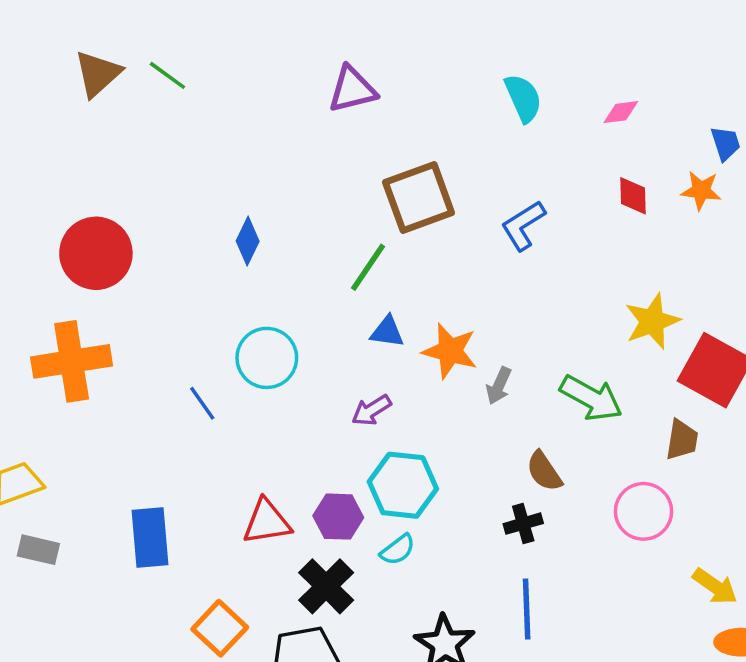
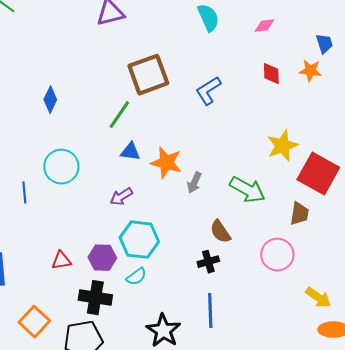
blue line: (202, 403) -> (24, 193), turned 30
red triangle: (267, 522) -> (61, 261), size x0.7
black cross: (326, 586) -> (95, 298), turned -36

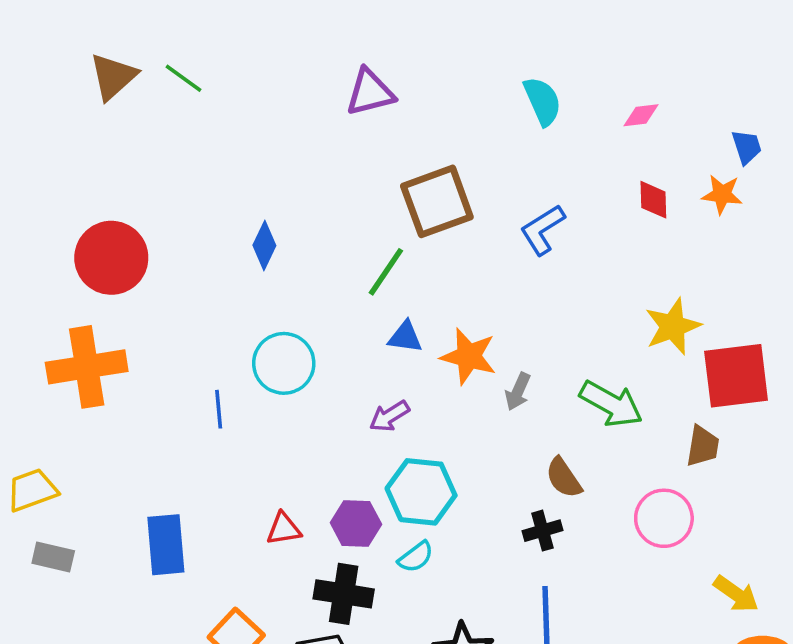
red square: (318, 174) -> (736, 376), turned -36

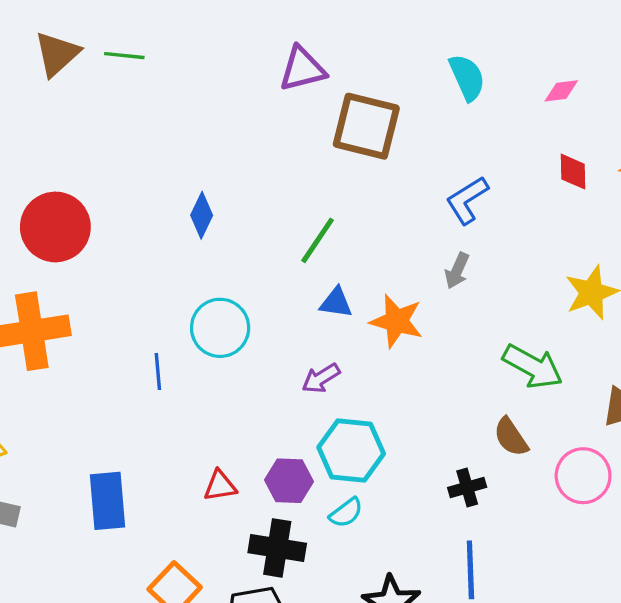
green line: (183, 78) -> (124, 56), turned -30
brown square: (437, 201) -> (366, 126), moved, turned 34
gray arrow: (518, 392) -> (457, 271), moved
brown semicircle: (564, 478) -> (511, 437), moved

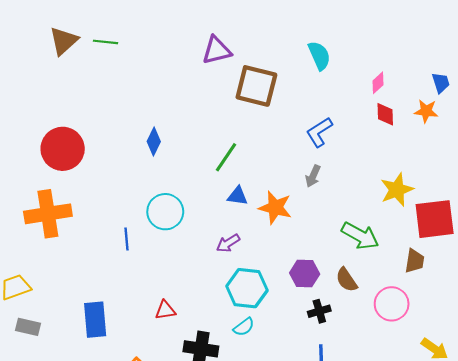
pink diamond: (561, 91) -> (378, 83), moved, turned -35
purple hexagon: (289, 481) -> (305, 273), moved

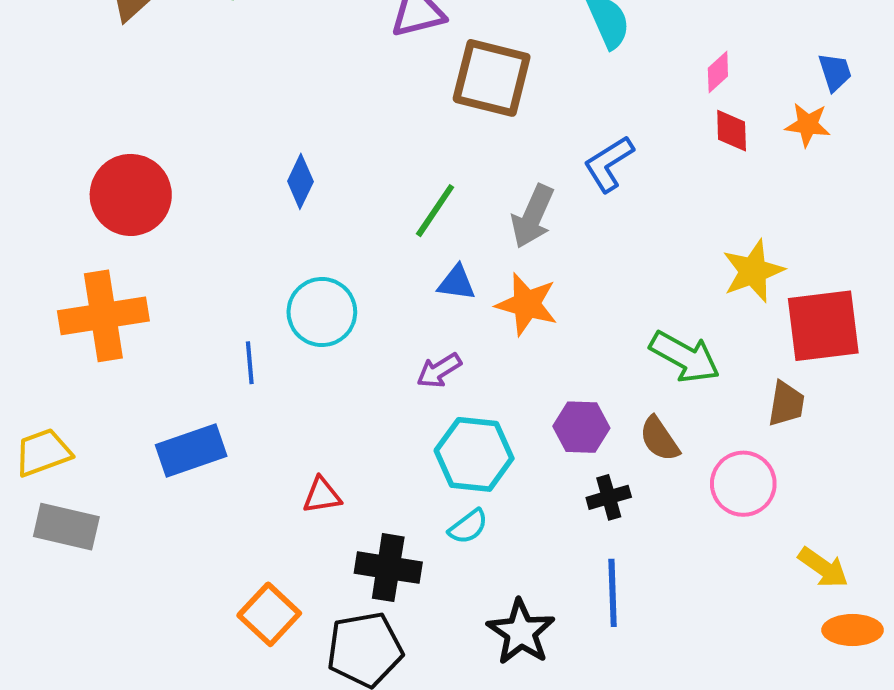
gray arrow: (313, 176) -> (533, 216), moved, size x1.5
blue rectangle: (95, 320) -> (191, 451), moved, turned 76
gray rectangle: (28, 327) -> (66, 527), size x1.4

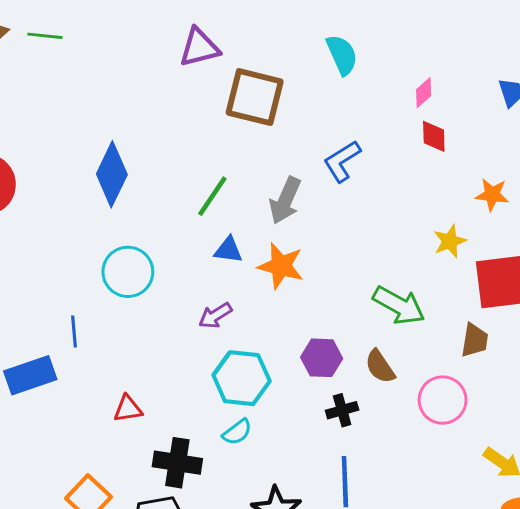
orange star: (808, 125) -> (492, 195), moved
blue diamond: (300, 181) -> (112, 174), size x1.6
yellow star: (753, 271) -> (450, 241), size x0.7
blue line: (250, 363) -> (74, 332), moved

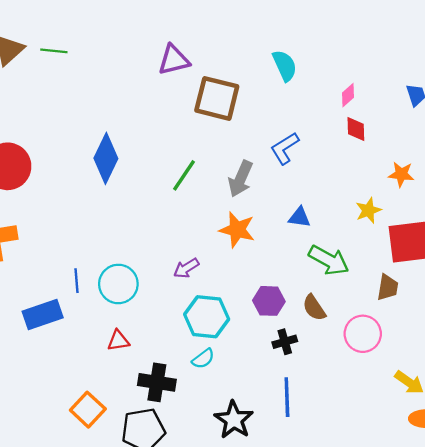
blue triangle: (228, 250) -> (299, 217), moved
cyan circle: (128, 272) -> (118, 284), moved

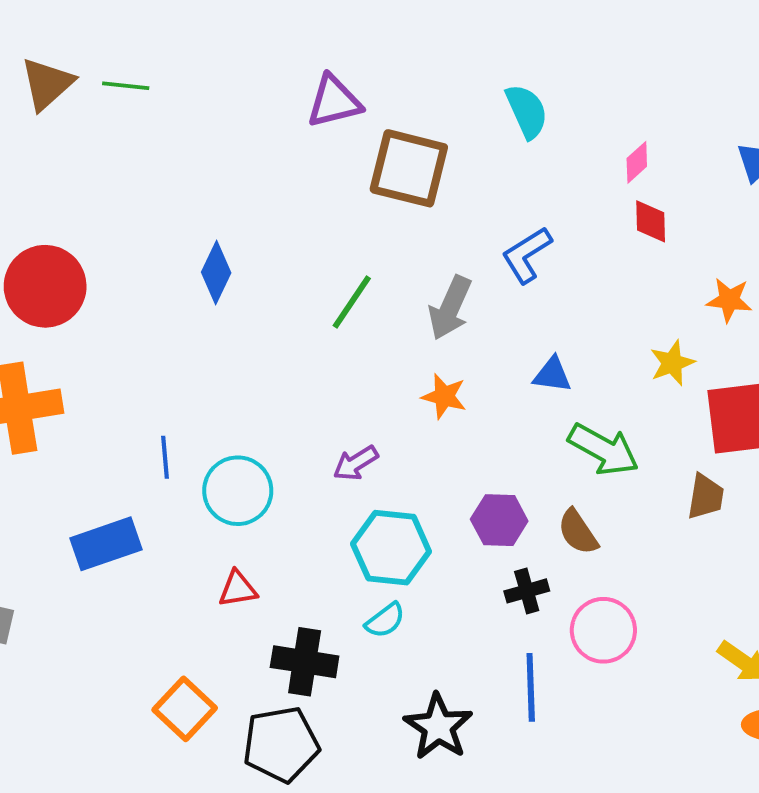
blue diamond: (106, 158) -> (216, 272), size x0.7
orange star: (237, 230) -> (444, 396), size x0.7
blue line: (77, 281) -> (165, 457), moved
pink circle: (363, 334) -> (603, 630), moved

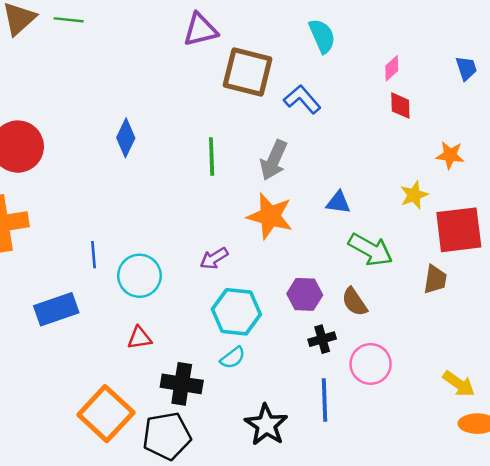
blue L-shape: (527, 255) -> (302, 99), moved, turned 81
green line: (352, 302) -> (212, 156), turned -36
orange star: (444, 396) -> (270, 216), size x1.6
orange square: (185, 709) -> (106, 414), size x1.4

